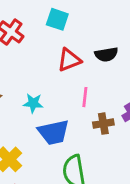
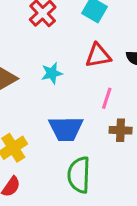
cyan star: (33, 103) -> (52, 73), moved, turned -30

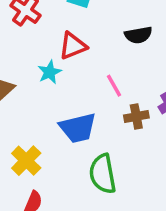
red triangle: (98, 56) -> (73, 46), moved
pink line: (107, 98) -> (114, 86), turned -35

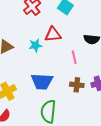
pink line: (114, 86) -> (74, 57), moved

